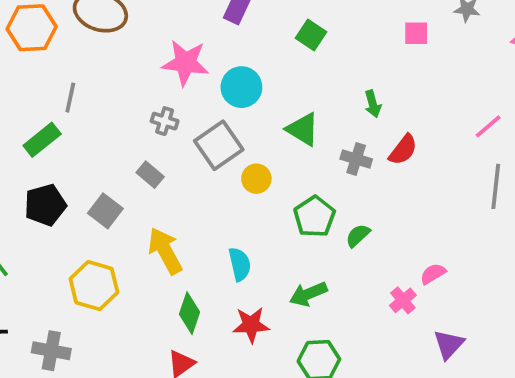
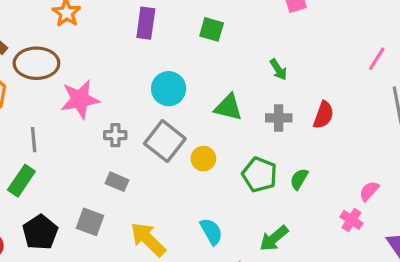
pink star: (185, 63) -> (80, 99), moved
red semicircle: (403, 150) -> (323, 115), moved

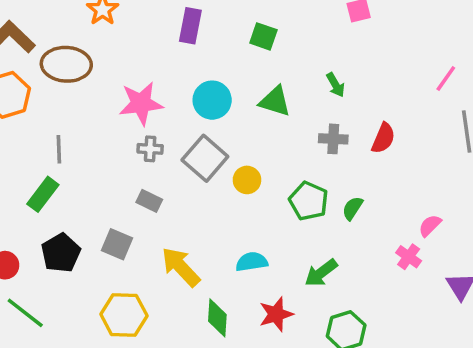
pink star: (80, 99) -> (141, 103), moved
green triangle: (228, 107) -> (275, 101), moved
cyan semicircle: (211, 231) -> (252, 262), turned -72

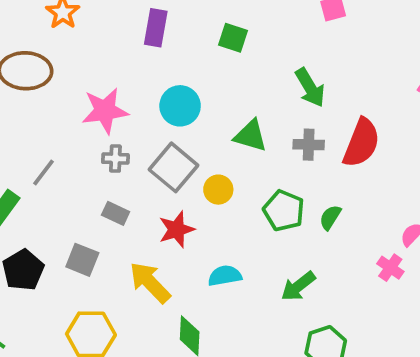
green arrow: (336, 85) -> (310, 88), size x1.5
green triangle: (275, 101) -> (251, 136), moved
red semicircle: (383, 138) -> (361, 143), size x1.5
gray line: (59, 149) -> (44, 172), moved, turned 40
red star: (276, 314) -> (177, 229), moved

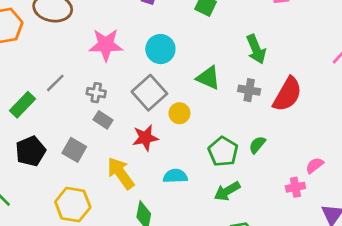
gray cross: (115, 159) -> (96, 93), moved
green pentagon: (284, 211) -> (223, 152), moved
pink cross: (390, 268) -> (295, 187), turned 36

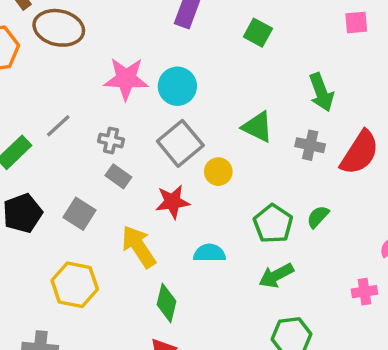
cyan circle: (160, 49) -> (177, 86), moved
pink cross: (295, 187) -> (365, 292), moved

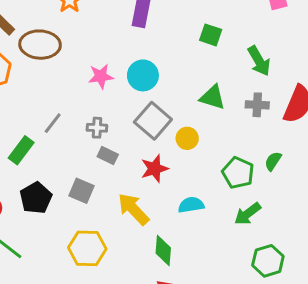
green square: (258, 33) -> (211, 35), moved
pink star: (126, 79) -> (101, 76), size x0.7

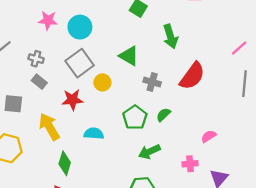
gray cross: (257, 105) -> (152, 82), moved
gray square: (82, 191) -> (13, 104), turned -30
green arrow: (247, 214) -> (149, 152), moved

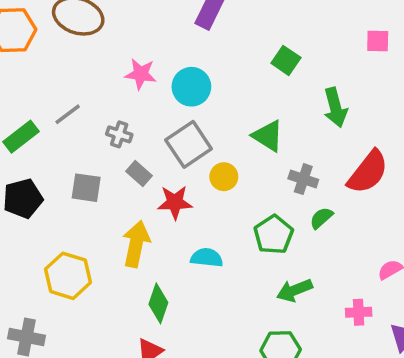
gray rectangle: (39, 82) -> (139, 174), moved
gray square: (13, 104) -> (86, 188), moved
green semicircle: (163, 115) -> (321, 218), moved
yellow arrow: (49, 127) -> (136, 244), turned 40

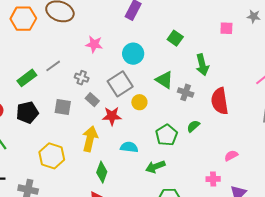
cyan circle: (191, 87) -> (133, 54), moved
red semicircle: (368, 172) -> (220, 101), turned 132
gray cross: (303, 179) -> (186, 92), moved
green arrow: (295, 290) -> (155, 167), moved

